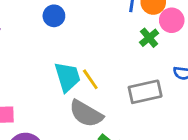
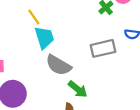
yellow line: (90, 79) -> (34, 17), moved

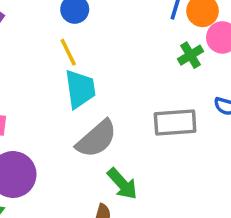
gray semicircle: (58, 65) -> (97, 139), turned -80

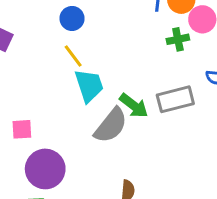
green cross: (190, 55) -> (178, 39), turned 30
green arrow: (122, 184) -> (134, 106), moved

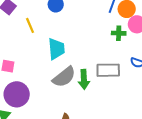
yellow line: (73, 56) -> (30, 25), moved
green arrow: (134, 106) -> (84, 79), moved, turned 36

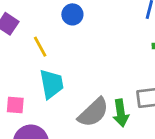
cyan trapezoid: (56, 49) -> (52, 84), moved

